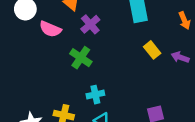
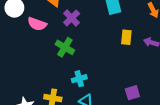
yellow rectangle: (152, 50) -> (126, 37), turned 48

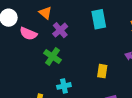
yellow rectangle: (126, 37) -> (102, 71), moved

